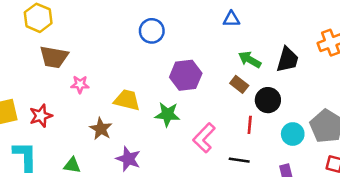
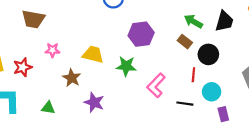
pink star: (80, 84) -> (52, 50), moved
cyan circle: (293, 134) -> (212, 92), moved

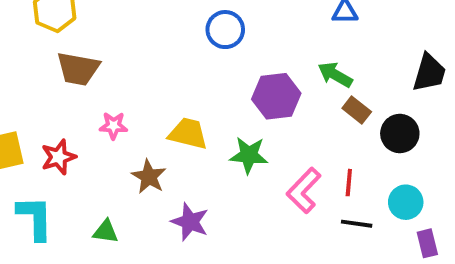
green arrow: (193, 21) -> (335, 75), moved
red line: (193, 75) -> (349, 183), moved

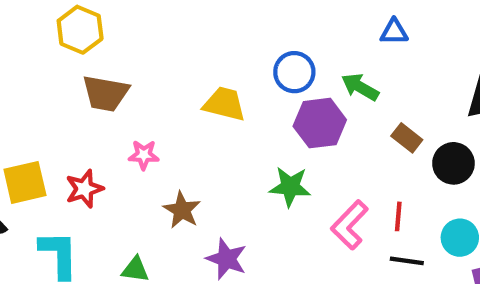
blue circle: (225, 30) -> (294, 72), moved
green arrow: (335, 75) -> (360, 87), moved
yellow trapezoid: (188, 134) -> (224, 104), moved

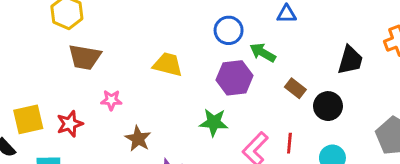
blue circle: (294, 72) -> (229, 30), moved

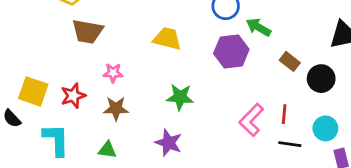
yellow square: (28, 119) -> (33, 91), turned 32
green star: (214, 122) -> (180, 97), moved
brown star: (138, 139) -> (116, 108), moved, turned -30

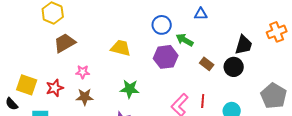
brown trapezoid: (87, 32) -> (65, 43), turned 140
black circle: (321, 79) -> (234, 67), moved

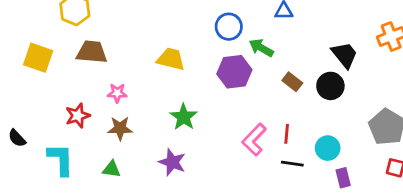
brown trapezoid: (65, 43) -> (92, 52), turned 35
black trapezoid: (244, 45) -> (345, 55), turned -55
yellow square: (27, 85) -> (38, 58), moved
green star: (130, 89) -> (184, 117), turned 30

